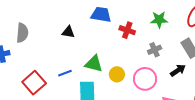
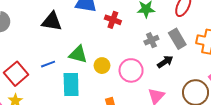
black triangle: (68, 32) -> (52, 21), size x1.5
gray cross: (155, 50) -> (151, 40), moved

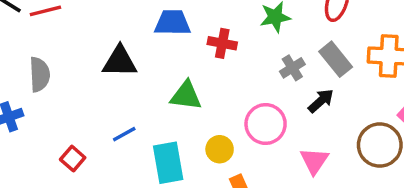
green triangle: (78, 54) -> (186, 96), moved
yellow circle: (102, 66) -> (220, 149), moved
red square: (16, 74) -> (73, 158), size x0.6

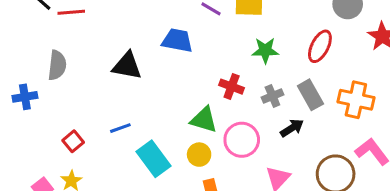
red cross: (222, 43) -> (232, 87), moved
green triangle: (186, 96) -> (204, 120), moved
cyan rectangle: (168, 163) -> (153, 159), turned -36

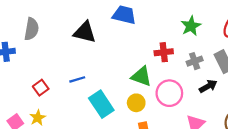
green star: (265, 50) -> (191, 26), turned -30
red cross: (232, 87) -> (164, 52), turned -30

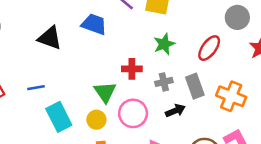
green triangle: (141, 76) -> (105, 92), turned 30

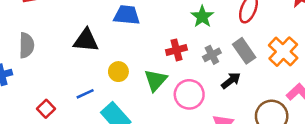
green triangle: (105, 92) -> (156, 80), turned 30
orange cross: (231, 96) -> (283, 52), turned 36
yellow circle: (96, 120) -> (118, 72), moved

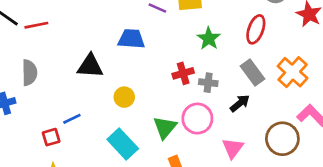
gray cross: (212, 55) -> (208, 83), moved, turned 36
green triangle: (156, 80) -> (165, 127), moved
blue line: (85, 94) -> (72, 119), moved
red square: (46, 109) -> (51, 137), turned 30

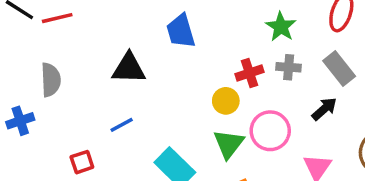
blue trapezoid: (131, 39) -> (181, 31), turned -108
gray cross: (208, 83) -> (289, 67), moved
yellow circle: (124, 97) -> (226, 101), moved
blue line: (72, 119) -> (122, 125), moved

